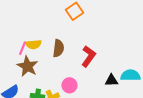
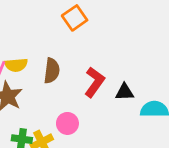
black triangle: (111, 80) -> (124, 92), moved

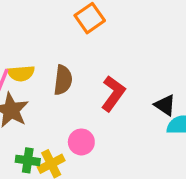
black triangle: (124, 92) -> (165, 105), moved, turned 36

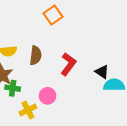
green cross: (28, 160) -> (13, 88), moved

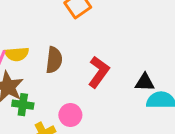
black triangle: (102, 72) -> (145, 82), turned -32

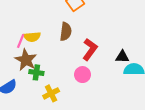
brown semicircle: (54, 60) -> (66, 32), moved
pink circle: (70, 115) -> (82, 75), moved

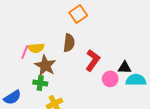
brown star: (26, 60) -> (45, 66), moved
pink circle: (82, 75) -> (110, 79), moved

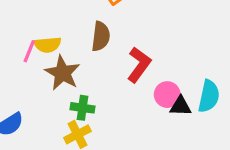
black triangle: (125, 68) -> (181, 106), moved
cyan semicircle: (136, 80) -> (209, 96), turned 102
green cross: (40, 83) -> (82, 108), moved

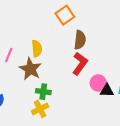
brown semicircle: (101, 36) -> (80, 40), moved
yellow semicircle: (48, 45) -> (37, 49), moved, turned -91

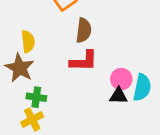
red L-shape: (80, 64) -> (84, 61), turned 55
pink circle: (98, 83) -> (121, 79), moved

